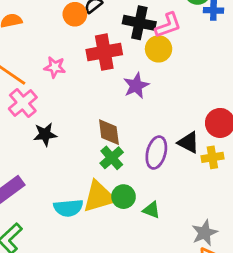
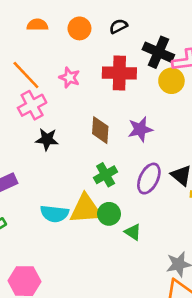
orange circle: (75, 14) -> (79, 28), moved
purple star: (136, 86) -> (140, 129), moved
brown diamond: (109, 132) -> (100, 130), moved

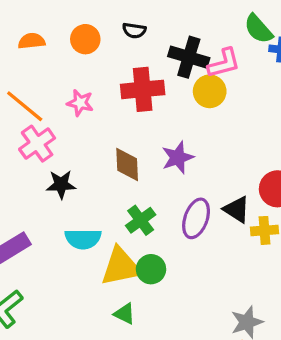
black semicircle: (118, 26) -> (134, 30), turned -138
cyan semicircle: (54, 214) -> (83, 239), moved
green triangle: (133, 232) -> (125, 314), moved

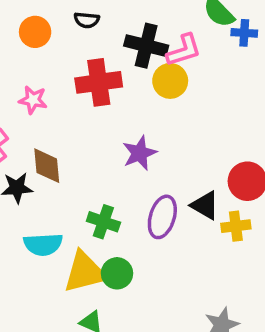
brown diamond: (127, 164) -> (47, 166), moved
green cross: (141, 220) -> (103, 222), turned -32

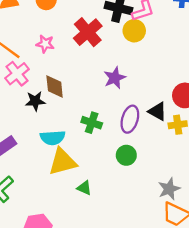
red cross: (99, 82) -> (88, 32), turned -32
yellow triangle: (85, 272) -> (63, 162), moved
green circle: (117, 273) -> (126, 155), moved

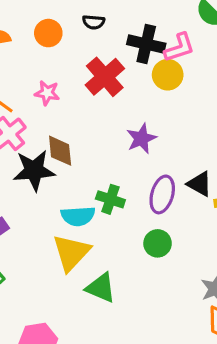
black star: (35, 101) -> (34, 170), size x1.5
cyan semicircle: (53, 138) -> (78, 216), moved
yellow triangle: (63, 162) -> (71, 253), turned -32
green triangle: (84, 188) -> (101, 288), size x1.5

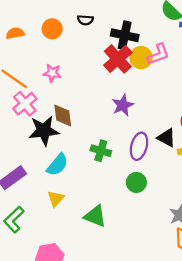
pink L-shape: (179, 48) -> (158, 54), moved
red cross: (105, 77) -> (118, 59), moved
cyan semicircle: (78, 216) -> (57, 165), moved, turned -45
yellow triangle: (71, 253) -> (56, 199), moved, size x0.6

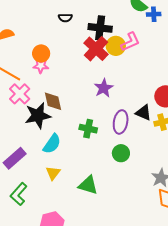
orange circle: (52, 29) -> (41, 53), moved

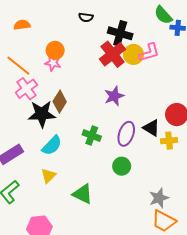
brown diamond: (53, 101) -> (60, 102), turned 35

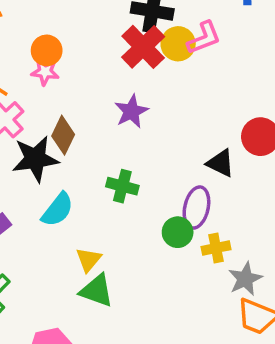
purple star: (114, 96) -> (131, 111), moved
purple ellipse: (126, 134) -> (196, 208), moved
yellow cross: (169, 141) -> (216, 248), moved
yellow triangle: (48, 176) -> (89, 260), moved
green triangle: (83, 194) -> (97, 291), moved

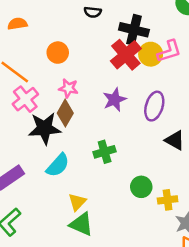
pink star: (45, 72) -> (68, 88), moved
green cross: (122, 186) -> (105, 152), turned -35
purple ellipse: (196, 208) -> (154, 106), moved

